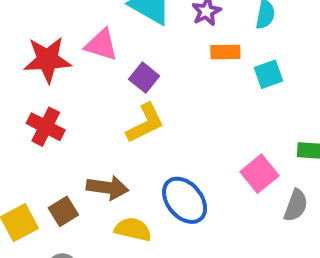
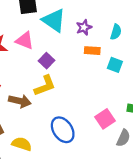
cyan square: (269, 74) -> (115, 65), turned 35
brown arrow: (107, 188) -> (20, 101), moved
yellow semicircle: (133, 229) -> (22, 144), moved

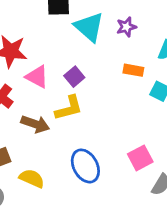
purple star: (84, 27) -> (126, 27), moved
pink triangle: (25, 41) -> (37, 77), moved

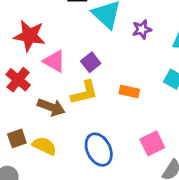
purple star: (126, 27) -> (142, 29), moved
orange rectangle: (133, 70) -> (129, 91), moved
yellow semicircle: (32, 178) -> (44, 146), moved

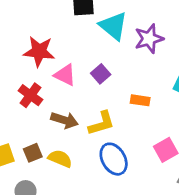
purple star: (142, 29) -> (149, 39), size x1.5
yellow L-shape: (84, 93) -> (102, 123), moved

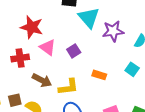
red cross: (30, 95) -> (20, 58), turned 36

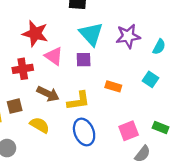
cyan triangle: (89, 18) -> (91, 34), moved
purple square: (74, 51) -> (84, 60), turned 32
brown square: (15, 100) -> (15, 106), moved

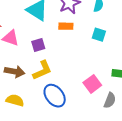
purple square: (84, 60) -> (38, 45), moved
orange rectangle: (113, 86) -> (66, 26), moved

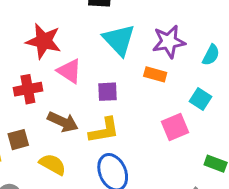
pink square: (92, 84) -> (175, 127), moved

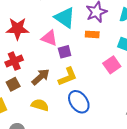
pink triangle: (69, 71) -> (49, 38), moved
brown arrow: (63, 122) -> (41, 77), turned -54
brown square: (18, 140) -> (13, 84), moved

